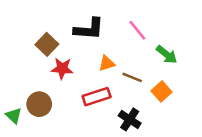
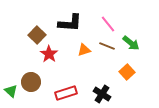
red star: (62, 68) -> (49, 54), turned 30
brown line: (132, 77) -> (107, 46), moved
red rectangle: (97, 97) -> (66, 93), moved

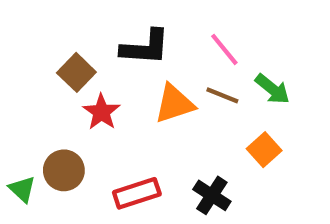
orange triangle: (84, 50) -> (174, 104), size x1.5

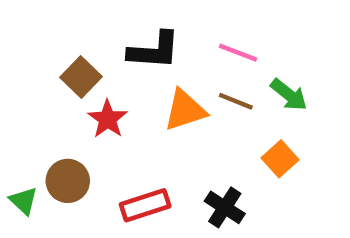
pink line: (224, 49) -> (238, 53), turned -30

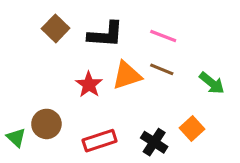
brown square: (81, 77) -> (56, 28), moved
green arrow: (289, 95) -> (212, 83), moved
red star: (108, 119) -> (89, 85), moved
orange square: (280, 159) -> (192, 129), moved

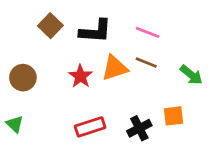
brown circle: (46, 124) -> (23, 78), moved
orange square: (192, 129) -> (174, 116), turned 35
black cross: (154, 142) -> (139, 128), turned 30

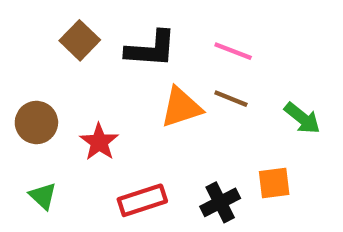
red star: (80, 76) -> (99, 142), moved
green triangle: (15, 124) -> (43, 196), moved

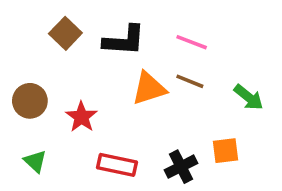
red rectangle: (142, 200) -> (117, 165), turned 30

